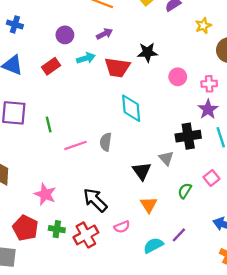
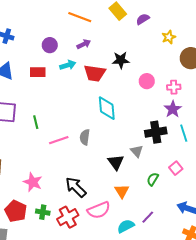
red rectangle: (51, 66) -> (38, 72), turned 35
pink semicircle: (122, 227) -> (99, 210), size x1.6

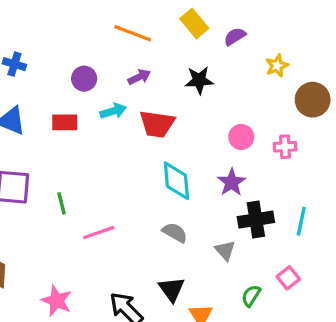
black star: (121, 60) -> (199, 80), moved
purple star: (173, 109) -> (232, 182), moved
cyan line: (184, 133) -> (301, 221), turned 30
gray semicircle: (85, 137) -> (175, 233), moved, turned 112
black triangle: (116, 162) -> (172, 289), moved

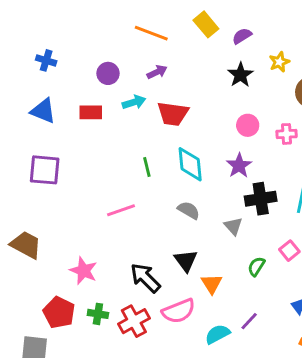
black star: (199, 80) -> (240, 75), moved, turned -30
green line: (61, 203) -> (147, 167), moved

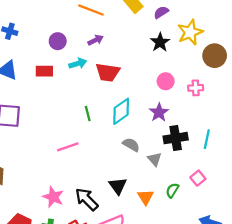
yellow star: (279, 62) -> (190, 32), size x1.6
cyan diamond: (190, 164) -> (121, 111), turned 60
gray semicircle: (189, 210) -> (131, 145), moved
pink star: (84, 271) -> (53, 197), moved
orange triangle: (212, 284) -> (146, 197), moved

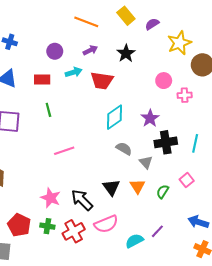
black star: (160, 42) -> (126, 53), moved
pink circle: (166, 81) -> (164, 81), moved
green line: (88, 114) -> (48, 110), moved
orange triangle: (146, 197) -> (137, 186), moved

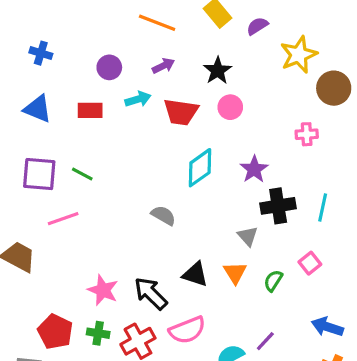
pink circle: (164, 81) -> (230, 107), moved
green line: (48, 110) -> (82, 174), moved, turned -48
gray semicircle: (124, 149) -> (163, 215), moved
pink line: (64, 151) -> (63, 219), moved
black triangle: (111, 187) -> (195, 274), turned -36

